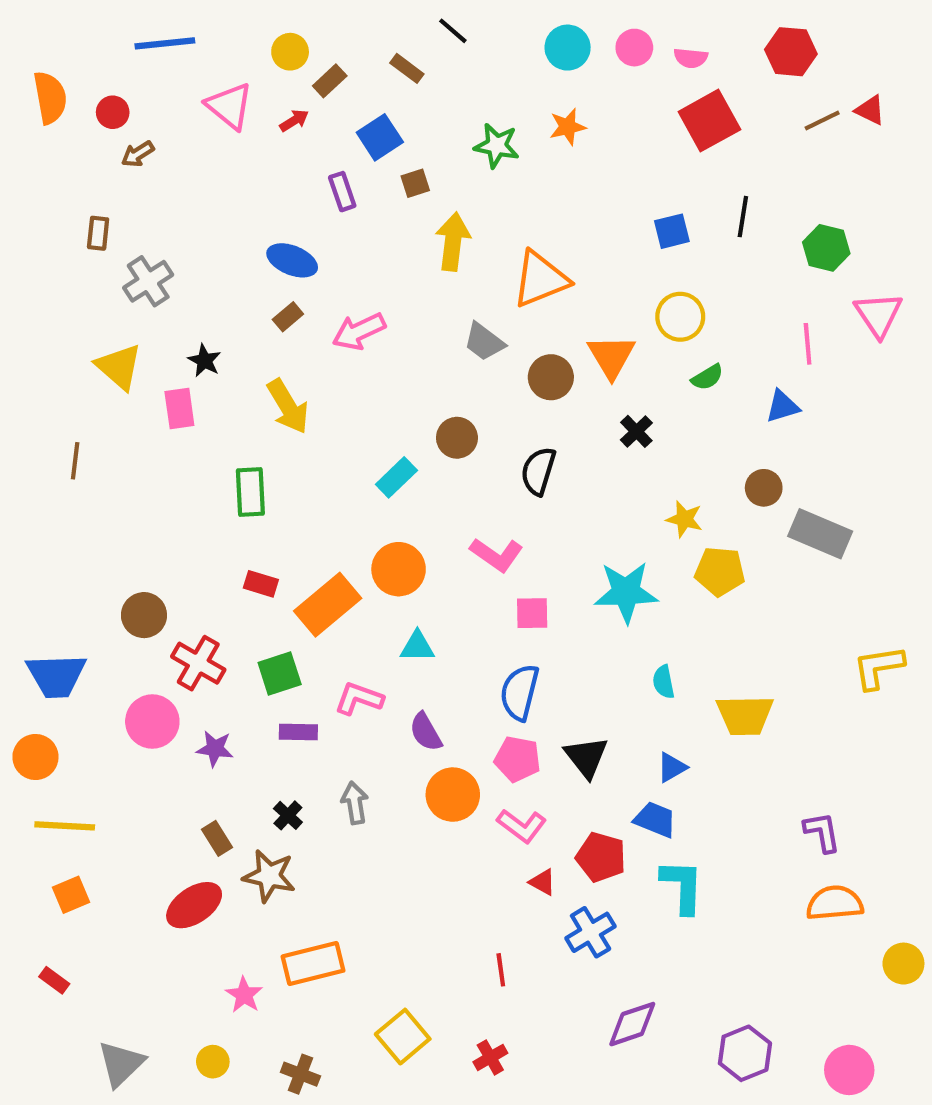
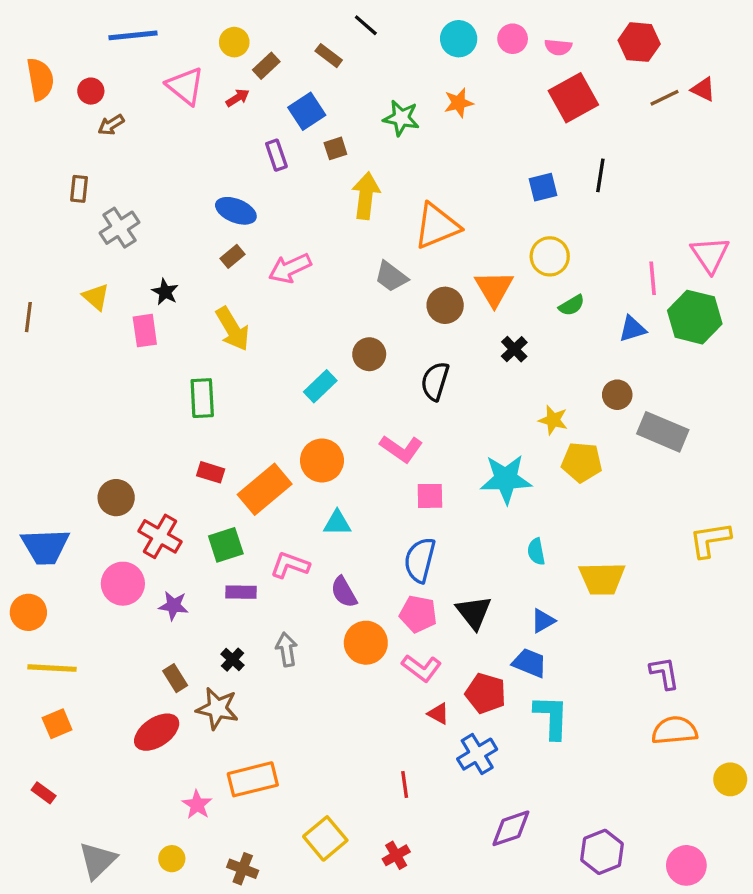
green hexagon: (826, 248) -> (695, 317), moved, size x1.4
yellow triangle: (119, 367) -> (96, 297), size x0.7
brown line: (75, 461) -> (28, 317), moved

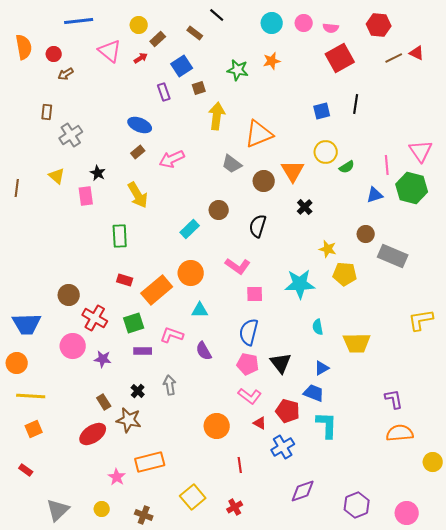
green semicircle: (572, 305) -> (347, 167), moved
orange circle: (366, 643) -> (217, 426), moved

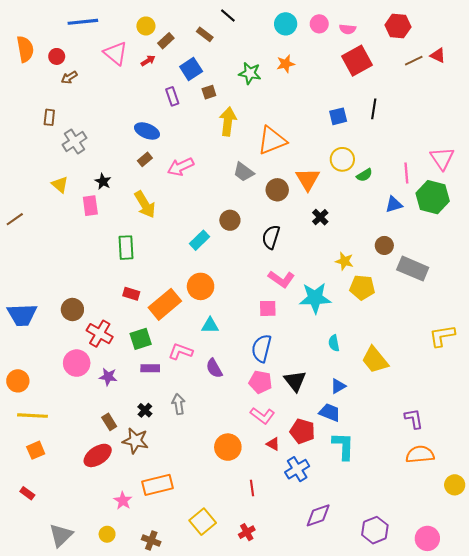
brown line: (17, 188) -> (15, 219), moved, turned 48
pink L-shape: (238, 266) -> (281, 279), moved
blue trapezoid: (27, 324) -> (22, 315), moved
yellow trapezoid: (357, 343) -> (375, 360), turned 52

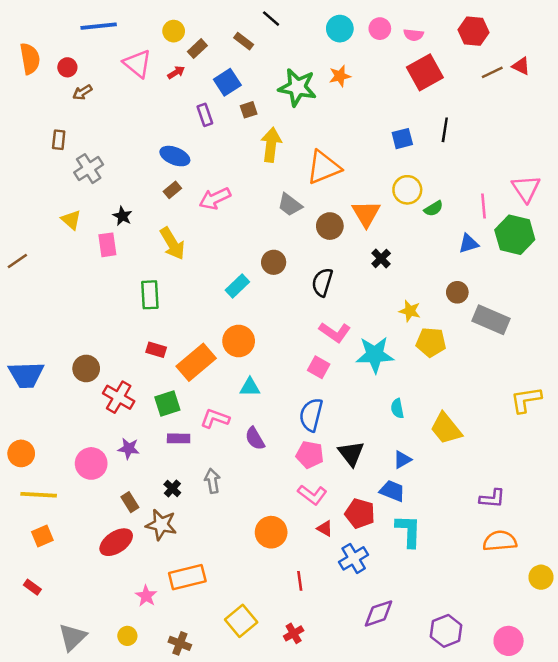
green star: (250, 73) -> (297, 87), size x1.4
pink square: (268, 308) -> (319, 367), turned 30
pink circle: (77, 363) -> (91, 463), moved
purple L-shape: (414, 419) -> (492, 498), turned 105

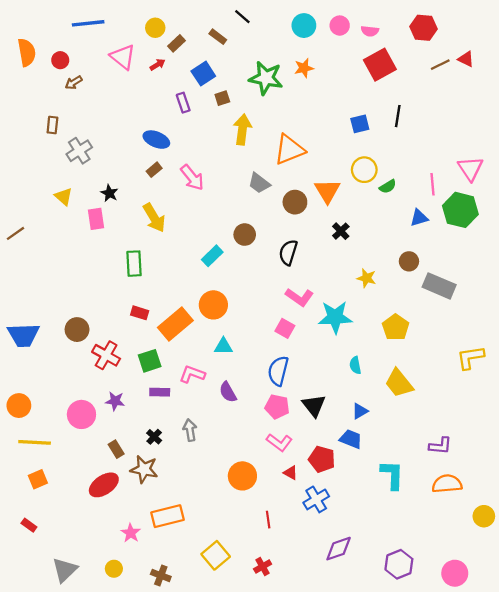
pink arrow: (215, 199) -> (192, 178), turned -104
yellow pentagon: (431, 342) -> (396, 327), moved, turned 30
cyan L-shape: (409, 531) -> (392, 475), moved

